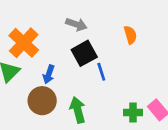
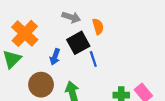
orange semicircle: (130, 35) -> (98, 27), moved
blue arrow: (49, 74) -> (55, 57), moved

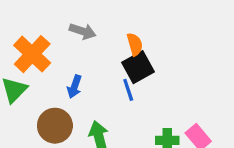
gray arrow: (71, 17) -> (83, 31), moved
black square: (78, 43) -> (138, 67), moved

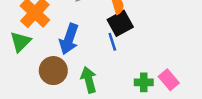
blue arrow: (74, 87) -> (69, 39), size x1.6

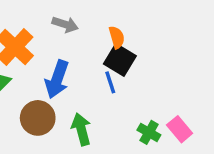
black square: (120, 23) -> (120, 60), turned -30
green cross: (144, 82) -> (149, 132), turned 30

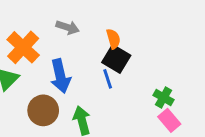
blue arrow: (57, 79) -> (60, 76), turned -32
green cross: (149, 132) -> (164, 98), moved

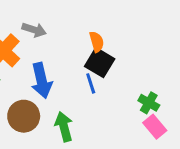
gray arrow: (68, 27) -> (34, 30), moved

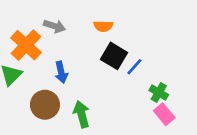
orange semicircle: (97, 42) -> (103, 26), moved, turned 108
blue arrow: (42, 80) -> (61, 72), size x0.7
blue line: (91, 83) -> (134, 67), moved, turned 60

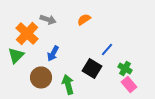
orange semicircle: (103, 26) -> (84, 19), turned 144
black square: (114, 56) -> (92, 68), moved
blue arrow: (61, 72) -> (53, 53), turned 42

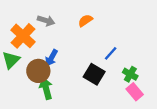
brown circle: (41, 77) -> (38, 71), moved
green arrow: (68, 84) -> (46, 88), moved

